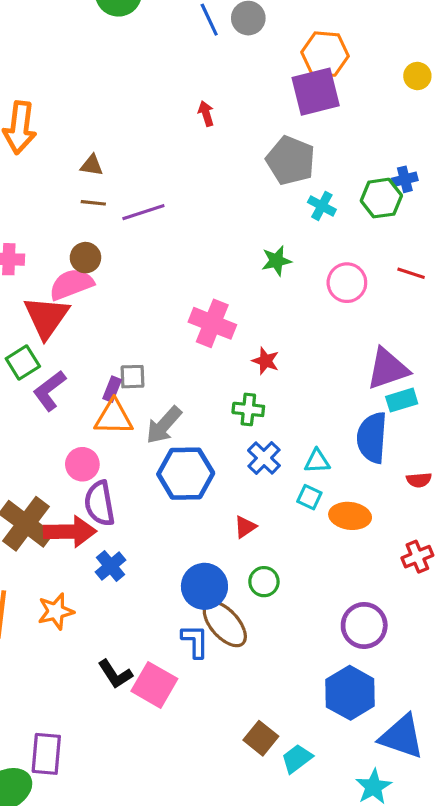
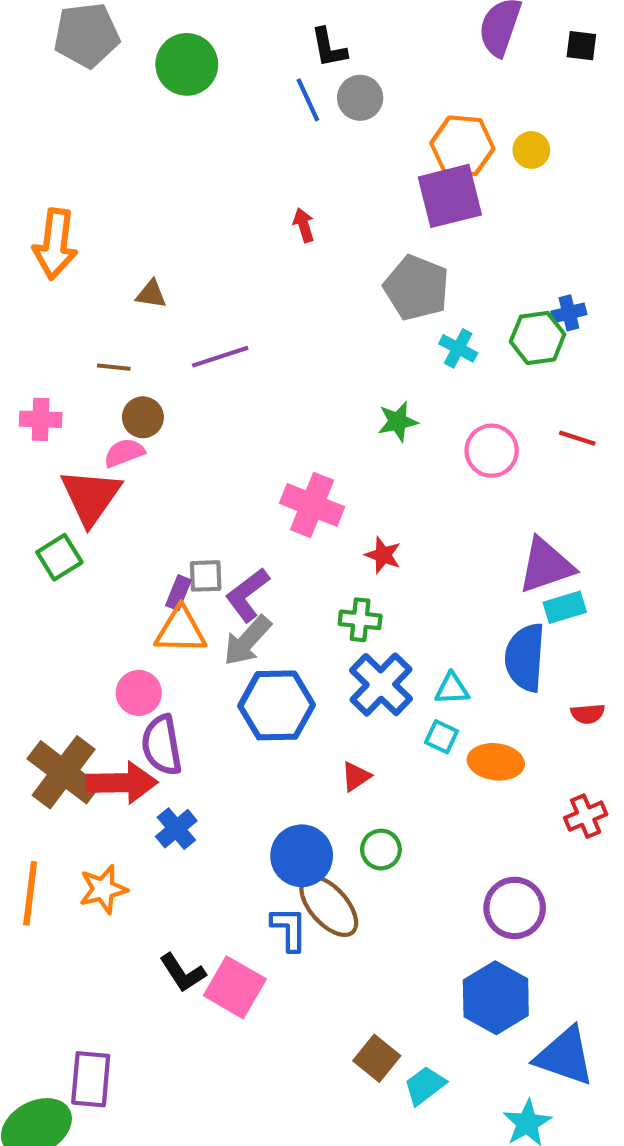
yellow circle: (417, 76) -> (531, 150), moved
brown line: (93, 203) -> (114, 367), moved
pink semicircle: (71, 284) -> (124, 453), size x0.7
purple L-shape: (49, 391) -> (247, 595), moved
blue cross: (264, 458) -> (381, 685), size x1.4

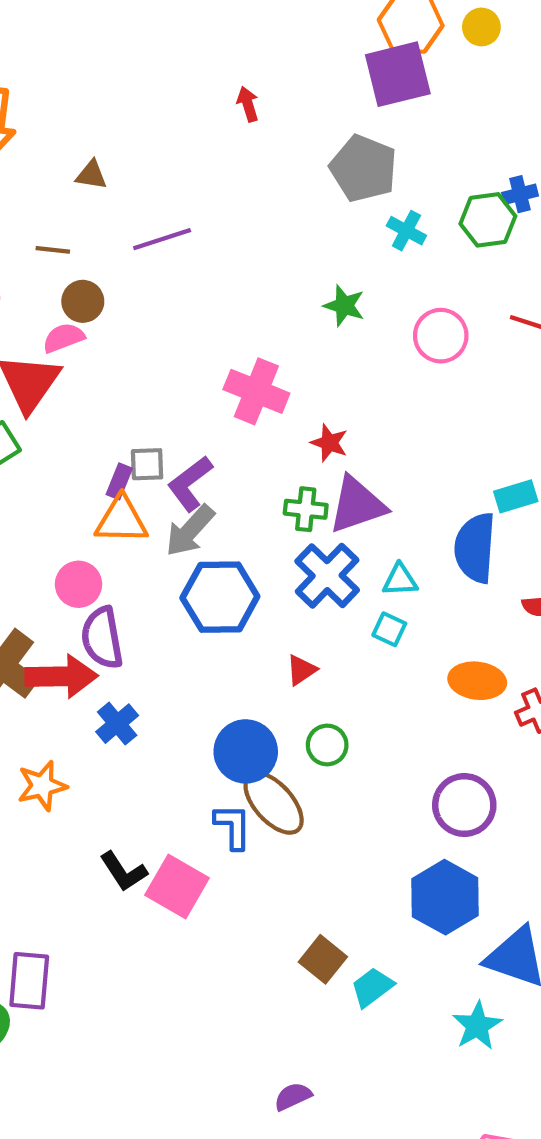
green star: (398, 421) -> (344, 306), turned 30
purple triangle: (546, 566) -> (357, 505), moved
orange ellipse: (496, 762) -> (477, 681), moved

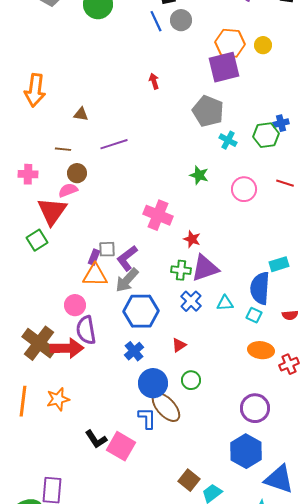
blue cross: (327, 576) -> (191, 301), size x0.7
cyan square: (389, 629) -> (254, 315), moved
blue cross: (117, 724) -> (134, 351), moved

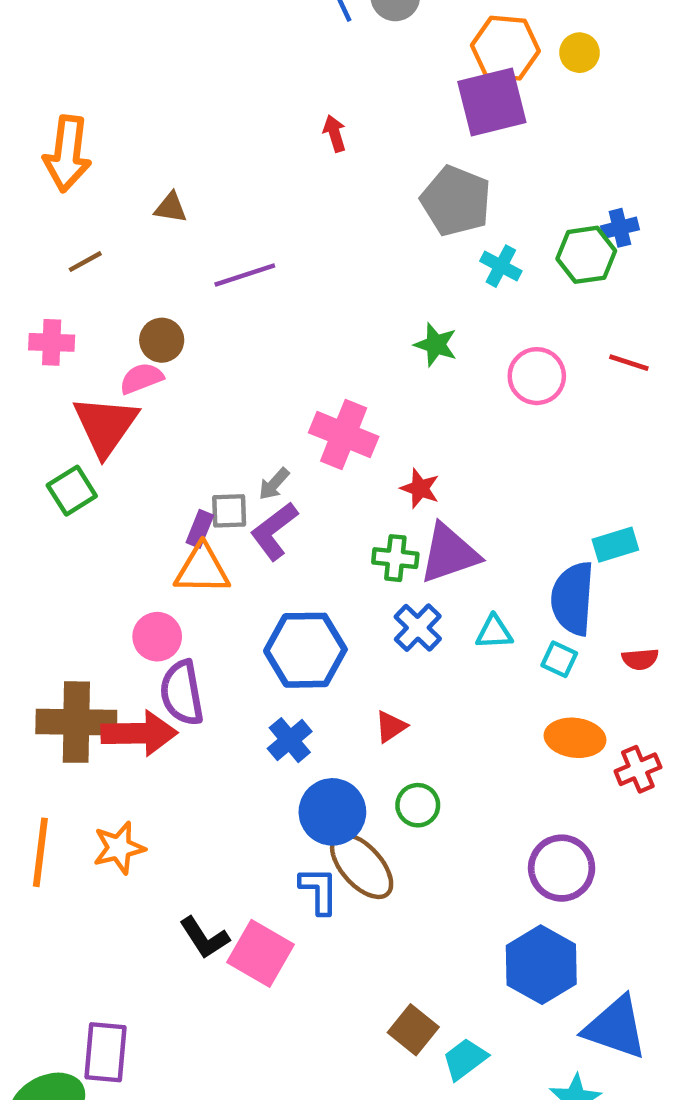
brown line: (63, 149) -> (85, 262), moved, turned -35
gray arrow: (127, 280) -> (274, 484), moved, size x0.6
brown cross: (39, 343) -> (76, 722), turned -36

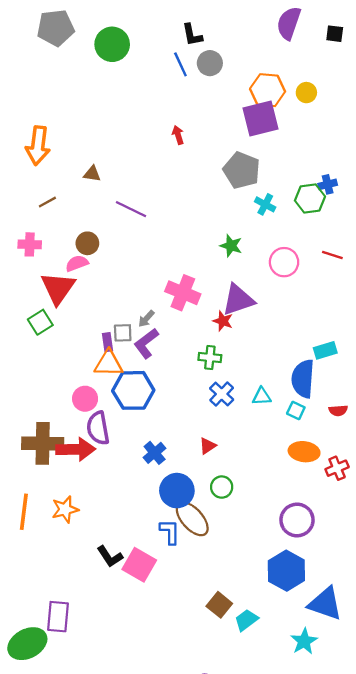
purple line: (245, 275) -> (131, 209), turned 44
purple rectangle: (200, 529) -> (107, 342), turned -30
purple triangle: (449, 554) -> (238, 300), moved
blue hexagon: (305, 650) -> (133, 390), moved

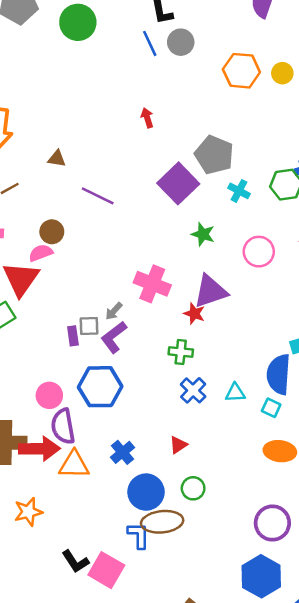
purple square: (260, 118) -> (178, 183), moved, turned -30
orange triangle: (109, 363) -> (74, 465), moved
brown ellipse: (192, 519) -> (162, 522), turned -54

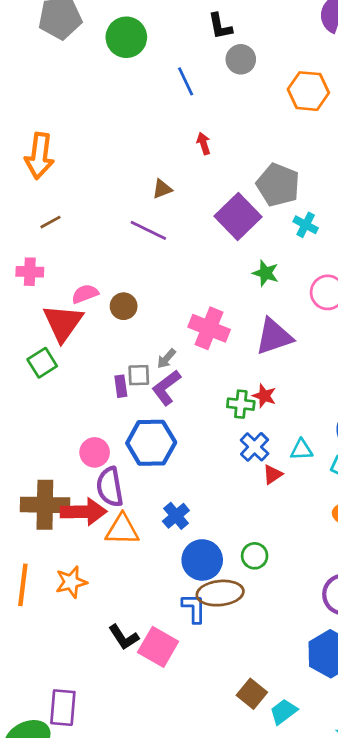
blue line: (150, 43) -> (186, 81), moved
brown triangle: (57, 159) -> (162, 189), moved, turned -30
brown circle: (52, 232) -> (124, 306), moved
red star: (194, 314) -> (264, 396), moved
red triangle: (178, 445) -> (273, 474), moved

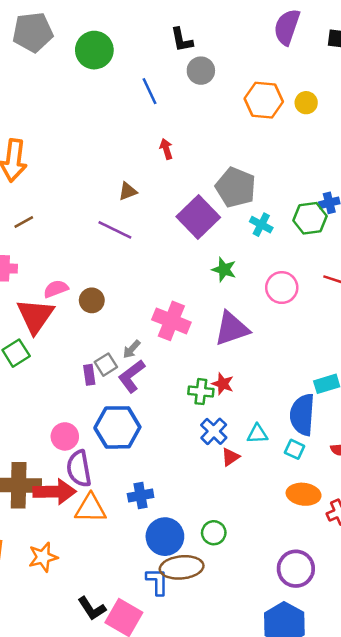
gray square: (139, 375) -> (106, 365), turned -30
blue cross: (176, 516) -> (141, 496), turned 30

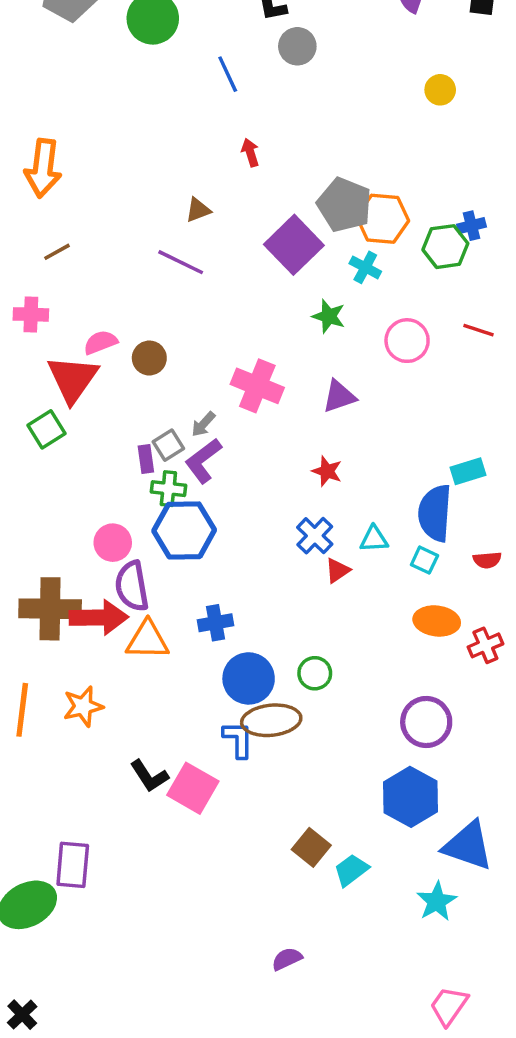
orange hexagon: (264, 100) -> (383, 219), moved
cyan cross: (261, 225) -> (365, 267), moved
purple triangle: (232, 329) -> (339, 396), size x0.7
green cross: (201, 392) -> (168, 489), moved

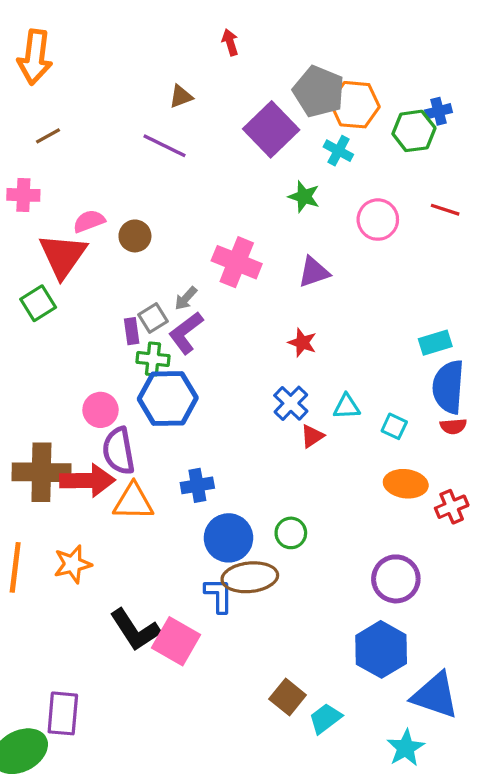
blue semicircle: (435, 513) -> (448, 387), moved
black L-shape: (149, 776) -> (135, 630), size x1.4

